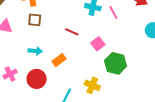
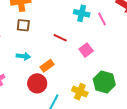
green hexagon: (116, 63) -> (104, 82), moved
red circle: (37, 79) -> (37, 83), moved

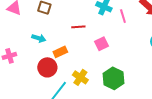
red line: (60, 38) -> (78, 27), turned -40
yellow cross: (80, 92) -> (80, 77), moved

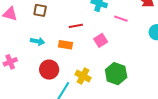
pink line: (123, 16) -> (121, 19), moved, turned -48
orange rectangle: (60, 52) -> (66, 45), moved, turned 40

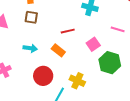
pink line: (121, 19) -> (118, 29), moved
orange rectangle: (66, 45) -> (58, 50), turned 32
green hexagon: (116, 74) -> (110, 63), moved

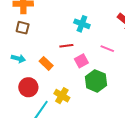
red line: (68, 31) -> (66, 46), moved

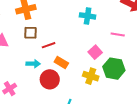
red line: (66, 46) -> (49, 45), moved
red circle: (28, 87) -> (50, 79), moved
yellow cross: (62, 96) -> (91, 76), moved

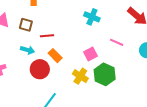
brown square: (30, 33) -> (26, 25), moved

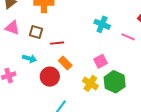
pink line: (117, 42) -> (128, 37), moved
cyan arrow: (28, 50) -> (29, 59), moved

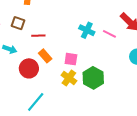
cyan cross: (102, 24) -> (87, 30), moved
pink square: (101, 61) -> (71, 59), moved, turned 32

